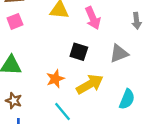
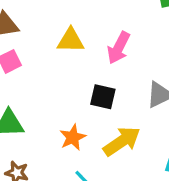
pink arrow: (93, 18) -> (119, 48), turned 55

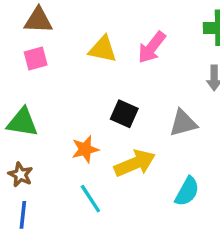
pink arrow: (119, 48) -> (152, 47), moved

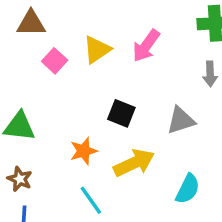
yellow triangle: (103, 49) -> (97, 50), turned -44
pink square: (36, 59) -> (55, 61), moved, turned -30

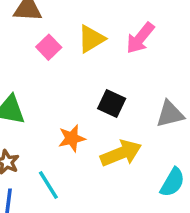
cyan line: (91, 200) -> (48, 185), moved

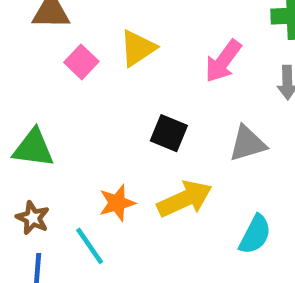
pink arrow: (140, 38) -> (223, 61), moved
orange star: (72, 138) -> (117, 203), moved

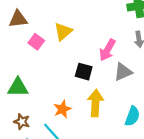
pink arrow: (223, 61) -> (107, 50), moved
yellow arrow: (185, 199) -> (95, 103), turned -55

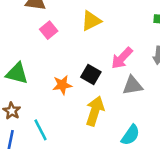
yellow triangle: (63, 32) -> (91, 21), moved
orange star: (62, 109) -> (62, 85), moved

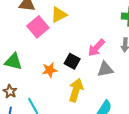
yellow triangle: (91, 21) -> (59, 15), moved
pink square: (49, 30) -> (38, 27), size x1.5

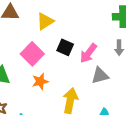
pink square: (38, 27) -> (32, 54), moved
black square: (72, 61) -> (65, 47), moved

